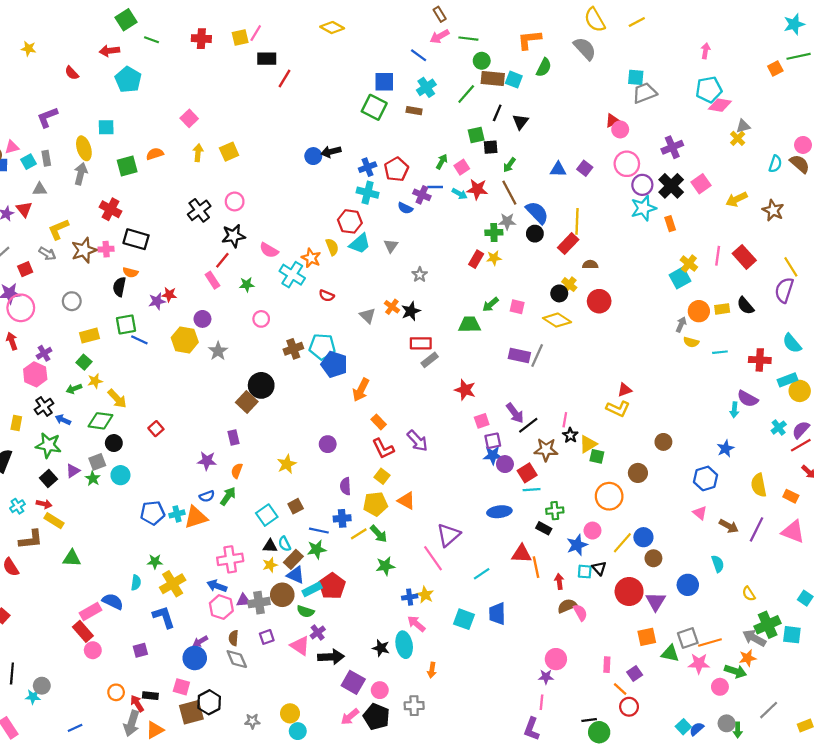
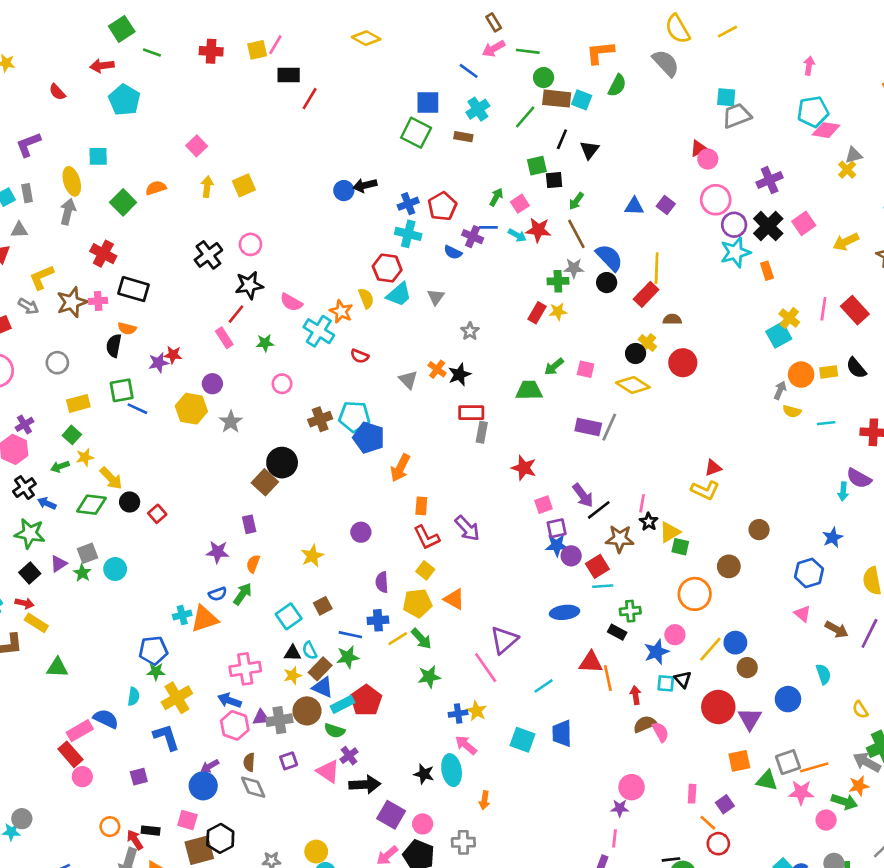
green square: (127, 166) -> (123, 202), turned -30
gray rectangle: (430, 360) -> (482, 432), turned -42
orange rectangle: (379, 422) -> (421, 506), turned 48
black circle: (114, 443) -> (130, 502), moved
blue pentagon: (153, 513) -> (153, 650), moved

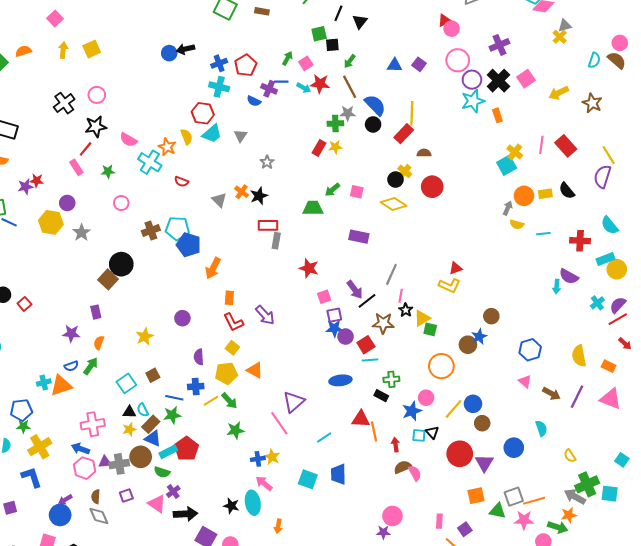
gray line: (609, 427) -> (391, 274), moved
blue star: (833, 537) -> (479, 337), moved

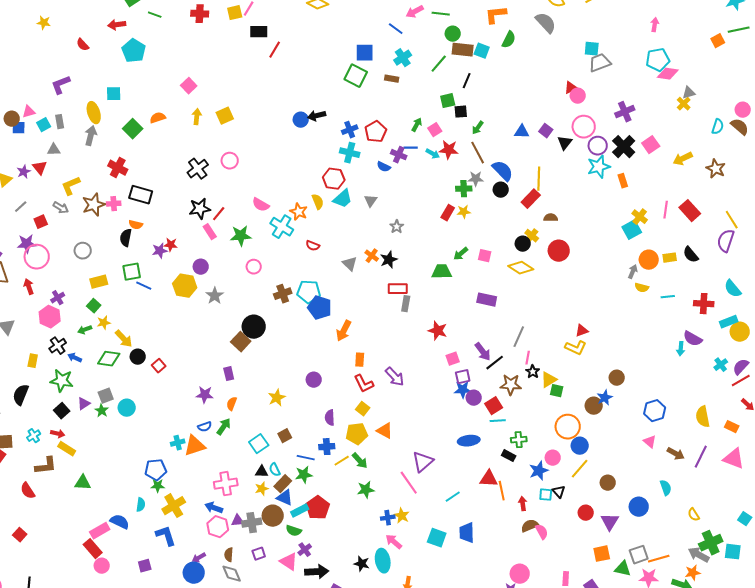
black triangle: (360, 22) -> (565, 143), moved
black star: (96, 127) -> (200, 209), moved
green star: (108, 171) -> (241, 236), size x1.5
blue circle: (473, 404) -> (580, 446), moved
red circle: (460, 454) -> (586, 513), size x0.6

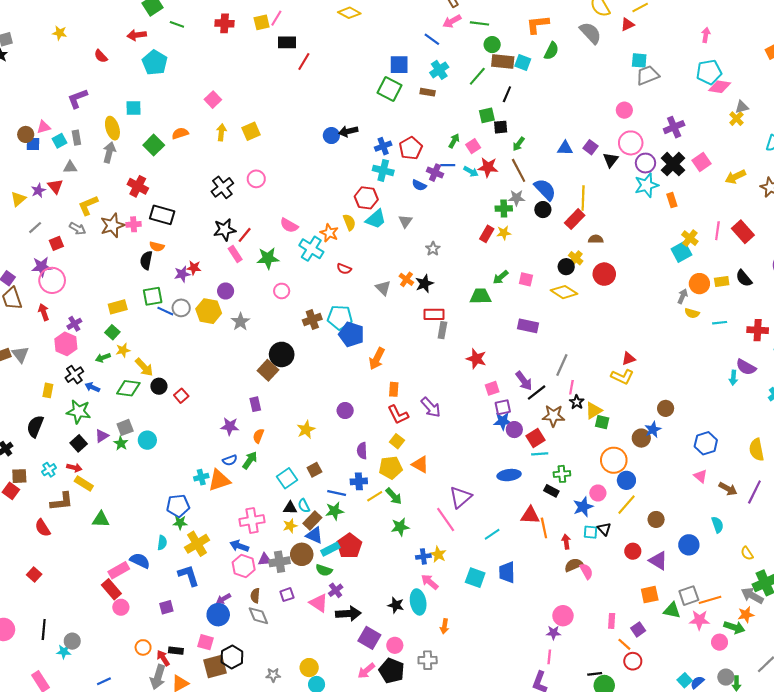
red triangle: (571, 88) -> (628, 24), moved
gray circle: (83, 251) -> (181, 308), moved
purple triangle: (610, 522) -> (658, 561), turned -30

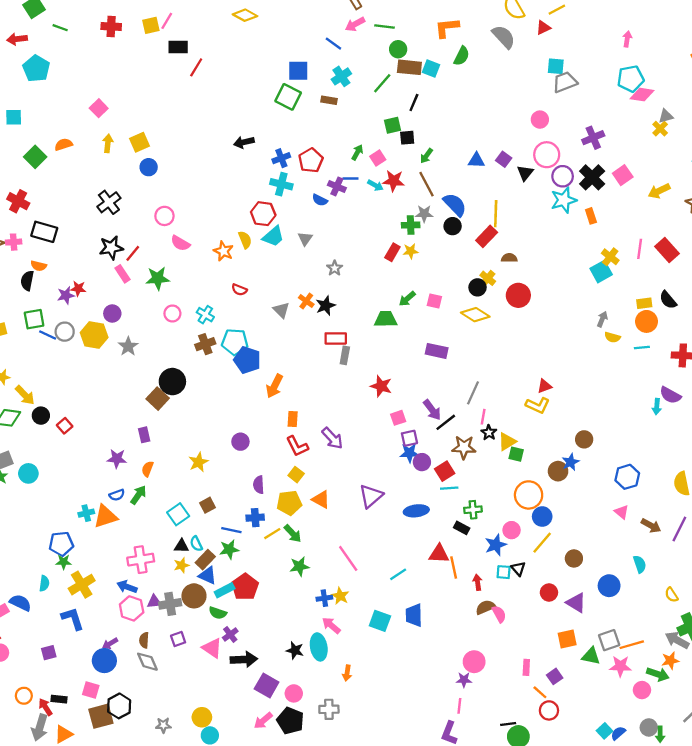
blue circle: (331, 136) -> (149, 167), moved
pink circle: (256, 179) -> (164, 216), moved
cyan cross: (311, 249) -> (205, 315), moved, size x0.7
orange circle: (699, 284) -> (647, 321), moved
purple triangle: (460, 497) -> (371, 496), moved

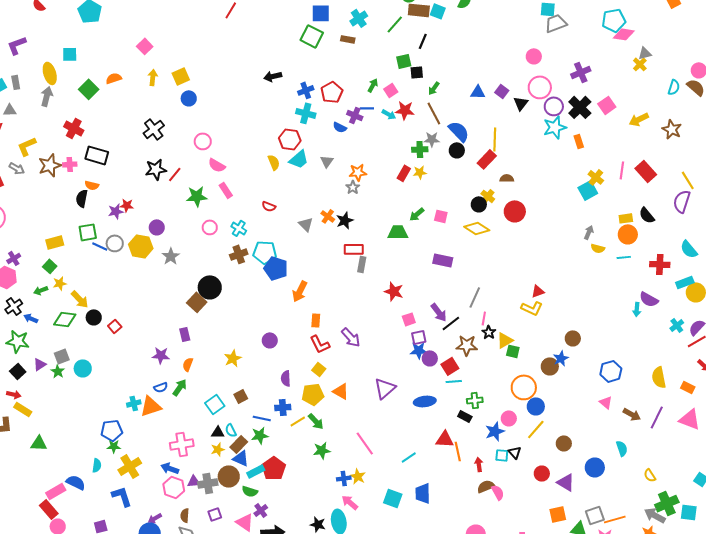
orange star: (223, 251) -> (358, 172), moved, turned -30
pink rectangle: (123, 274) -> (226, 190), moved

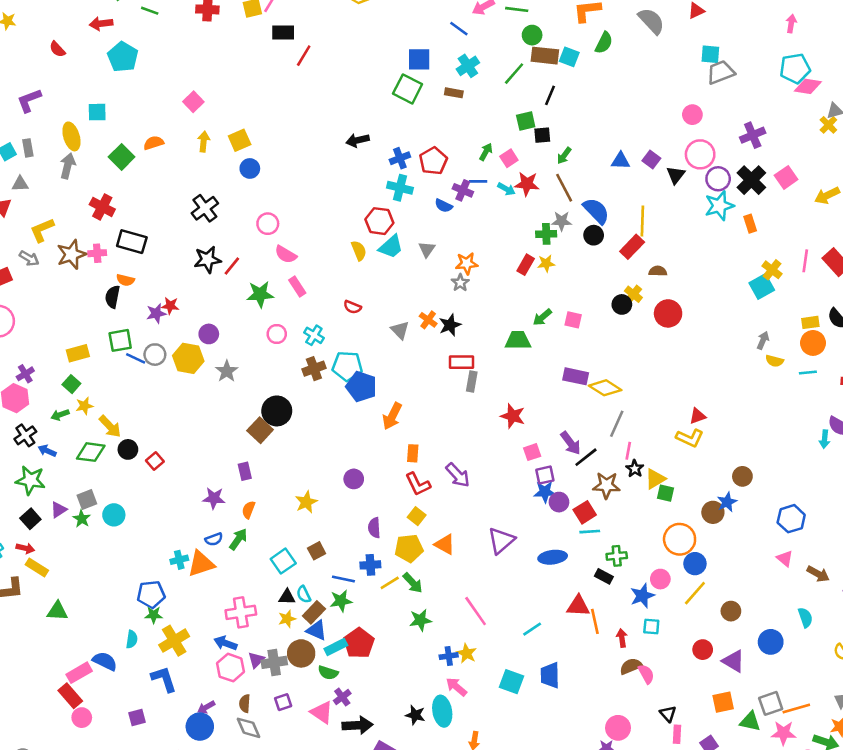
yellow diamond: (477, 228) -> (605, 388), moved
black triangle: (515, 452) -> (668, 714), moved
purple triangle: (194, 482) -> (256, 660), turned -40

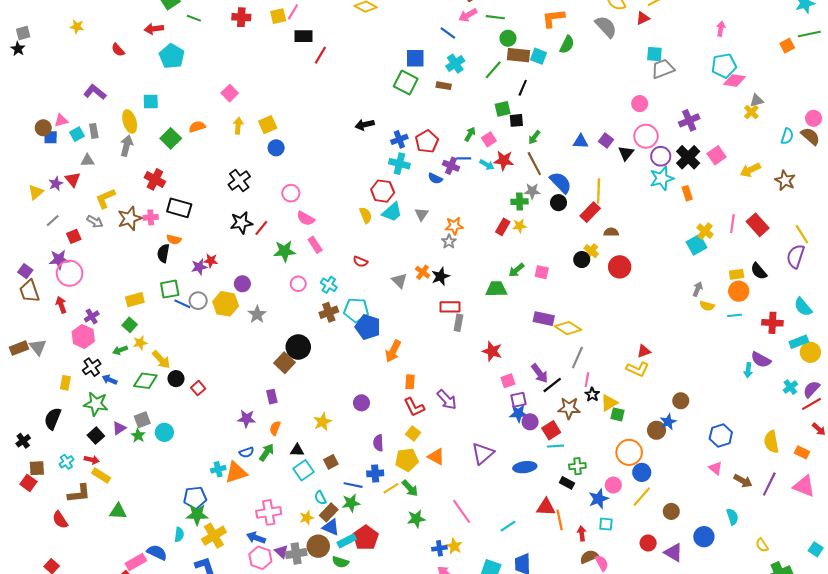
purple L-shape: (29, 100) -> (95, 92), turned 60
black triangle: (287, 597) -> (297, 450), moved
green star: (154, 615) -> (197, 515), size x1.5
purple triangle: (256, 660) -> (281, 551), turned -32

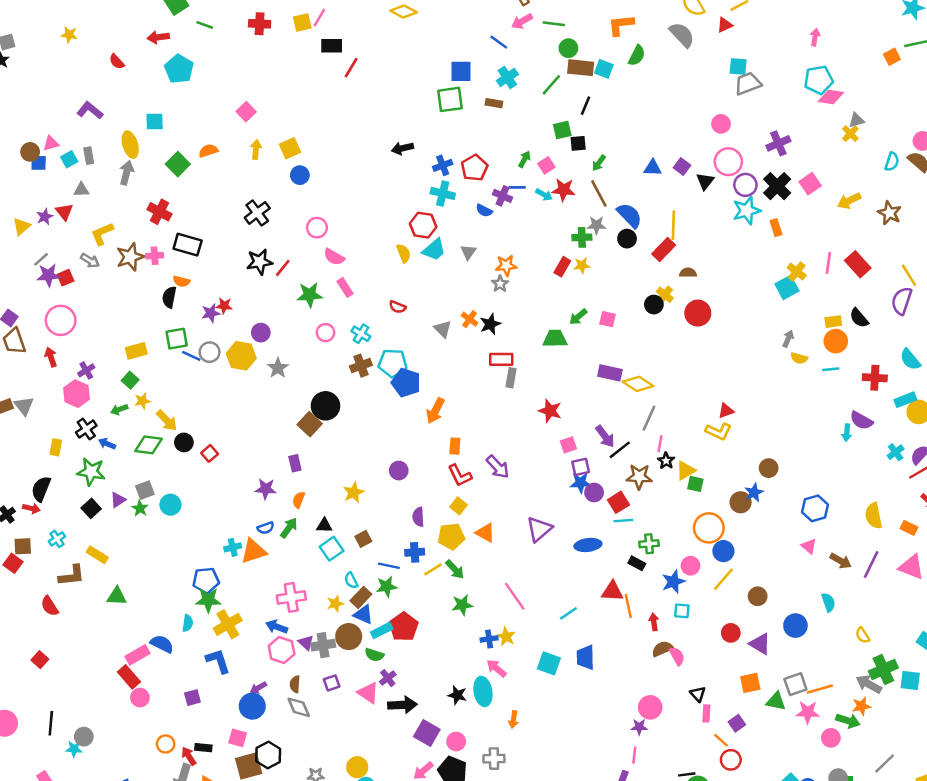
green square: (406, 82) -> (450, 99), turned -35
purple star: (59, 260) -> (48, 275), moved
red arrow: (92, 460) -> (31, 508), moved

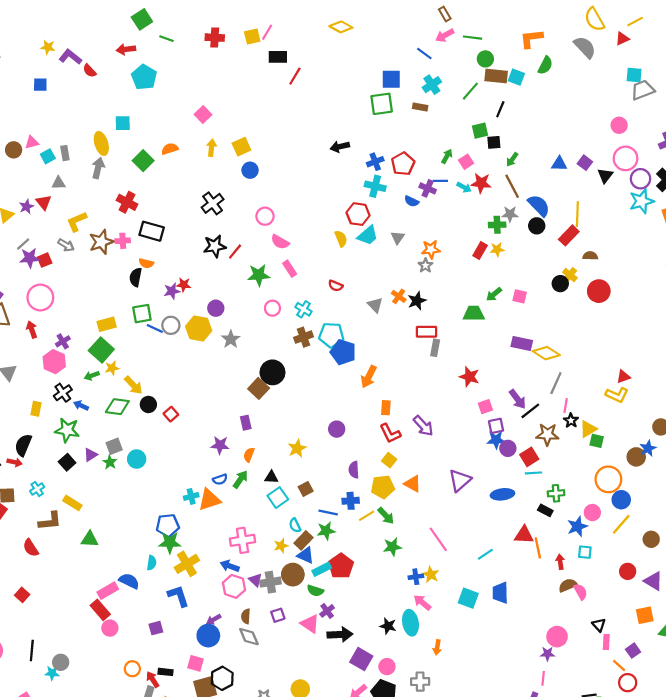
purple L-shape: (90, 110) -> (70, 57), moved
blue square: (39, 163) -> (40, 85), moved
green square: (130, 380) -> (101, 350), size x1.6

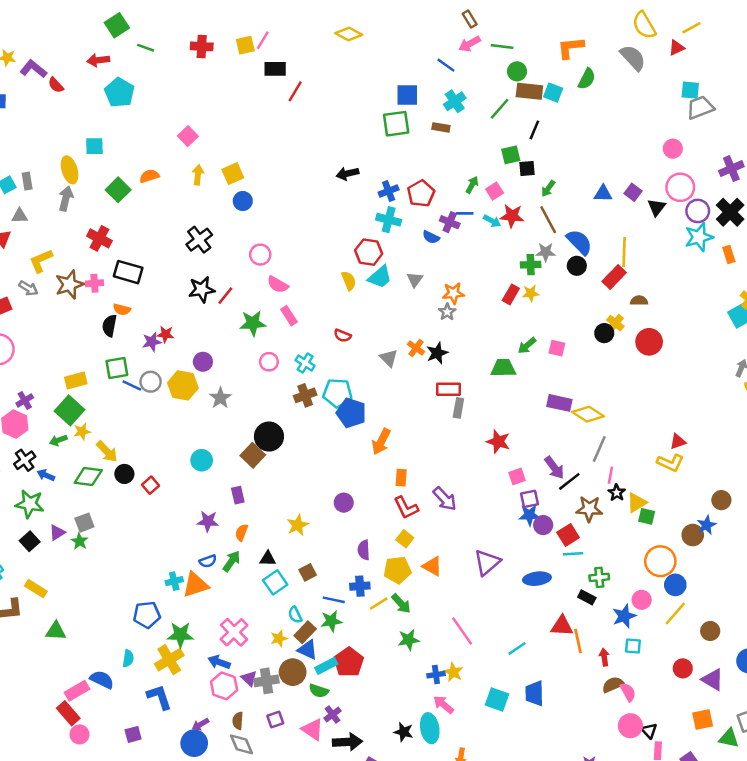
cyan circle: (137, 459) -> (202, 460), moved
pink cross: (243, 540) -> (234, 632), turned -35
green star: (170, 542) -> (180, 635), moved
pink circle: (557, 637) -> (630, 726), moved

